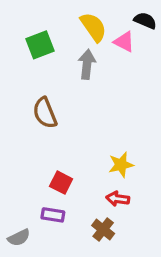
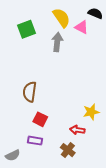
brown semicircle: (45, 113) -> (30, 92), moved, turned 30
yellow star: (121, 165) -> (91, 112), moved

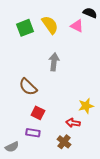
yellow semicircle: (61, 18) -> (50, 25), moved
gray arrow: (57, 42) -> (54, 62), moved
brown semicircle: (30, 92) -> (28, 87), turned -54

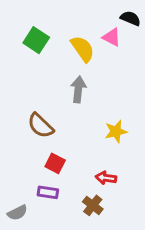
yellow semicircle: (50, 25) -> (83, 49), moved
green square: (25, 28) -> (36, 40), turned -36
yellow star: (86, 106) -> (116, 131), moved

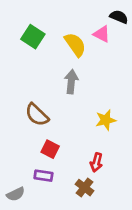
red arrow: (106, 178) -> (96, 162), turned -84

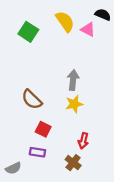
yellow semicircle: (75, 45) -> (65, 21), moved
gray arrow: (71, 82) -> (73, 80), moved
yellow star: (106, 120) -> (74, 104), moved

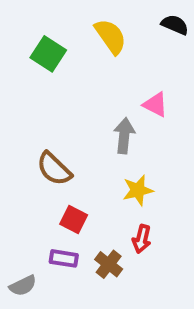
pink triangle: (88, 29) -> (155, 105), moved
yellow star: (74, 104) -> (138, 190), moved
brown cross: (73, 163) -> (109, 264), moved

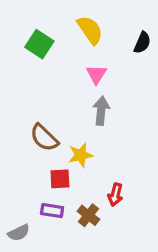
black semicircle: (175, 25) -> (142, 43), moved, turned 90
pink triangle: (155, 105) -> (96, 74), moved, turned 35
yellow star: (138, 190) -> (81, 155), moved
red square: (74, 219) -> (60, 179), turned -30

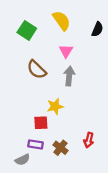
brown semicircle: (44, 138) -> (37, 70), moved
red arrow: (115, 195) -> (89, 140), moved
gray semicircle: (19, 233) -> (22, 160), moved

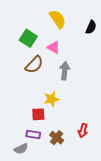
green square: (27, 30) -> (28, 38), moved
pink triangle: (66, 51) -> (54, 47), moved, turned -32
brown semicircle: (37, 70) -> (34, 65), turned -90

